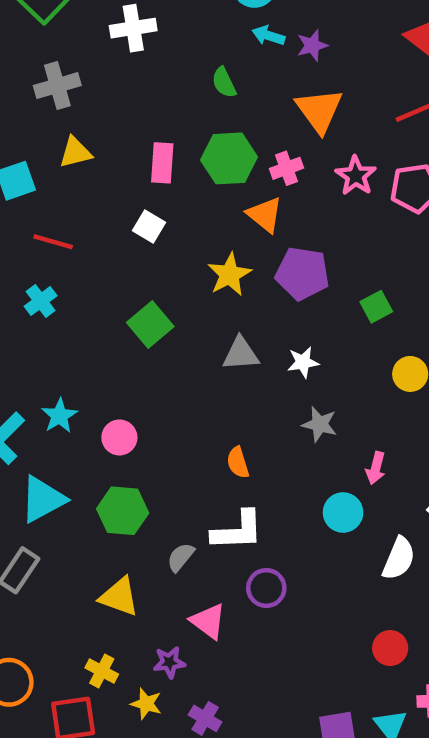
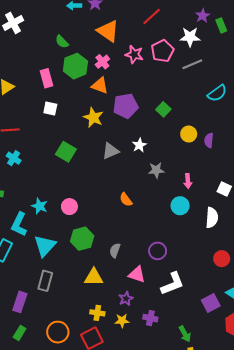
green semicircle: (224, 82) -> (62, 42), moved
white L-shape: (238, 531) -> (172, 284), moved

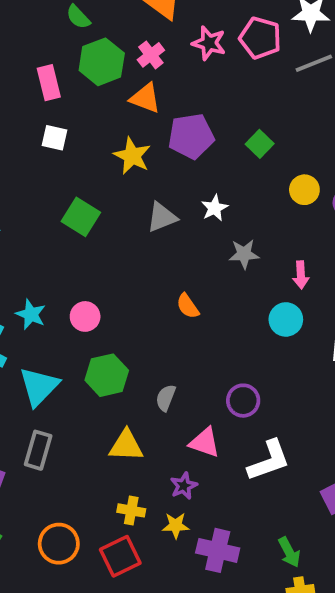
pink pentagon: (162, 51) -> (260, 38), turned -30
purple cross: (150, 318) -> (218, 550), moved, size x1.5

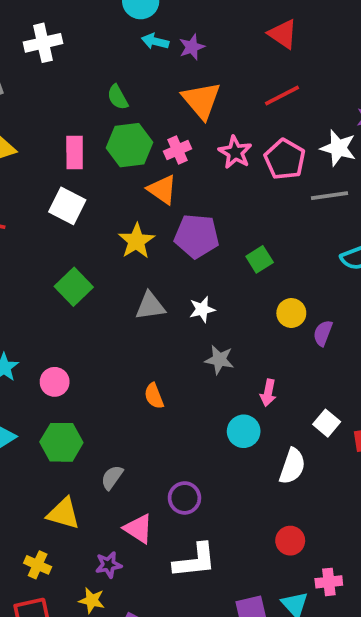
white square: (54, 138) -> (67, 206), size x1.4
yellow cross: (131, 510) -> (38, 565), moved

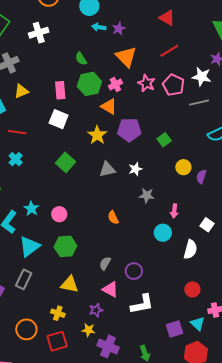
gray semicircle: (112, 477) -> (105, 263), moved

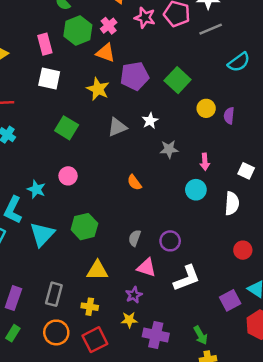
green square: (164, 140) -> (178, 80), size x1.5
pink circle: (59, 214) -> (68, 176), moved
gray rectangle: (24, 279) -> (54, 294), moved

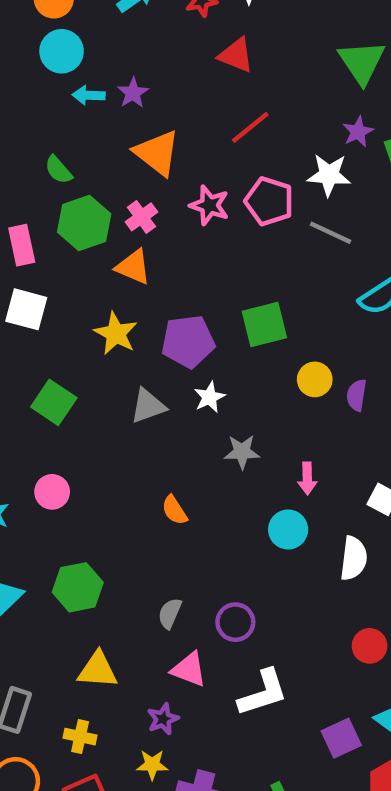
gray line: (211, 29) -> (331, 233), turned 45
purple pentagon: (135, 76) -> (188, 341), moved
green square: (178, 80) -> (264, 324), turned 30

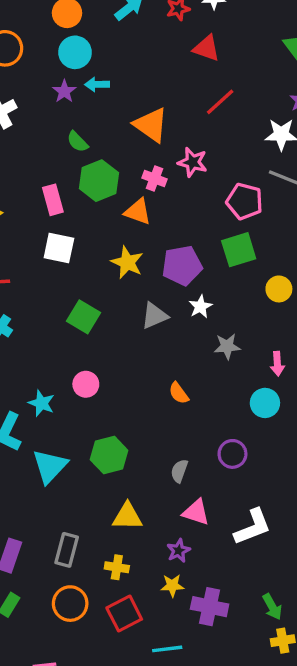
purple star: (133, 93) -> (64, 91), moved
pink pentagon: (269, 201) -> (245, 201), moved
pink cross: (141, 217) -> (154, 178), moved, turned -30
purple circle: (235, 622) -> (232, 454), moved

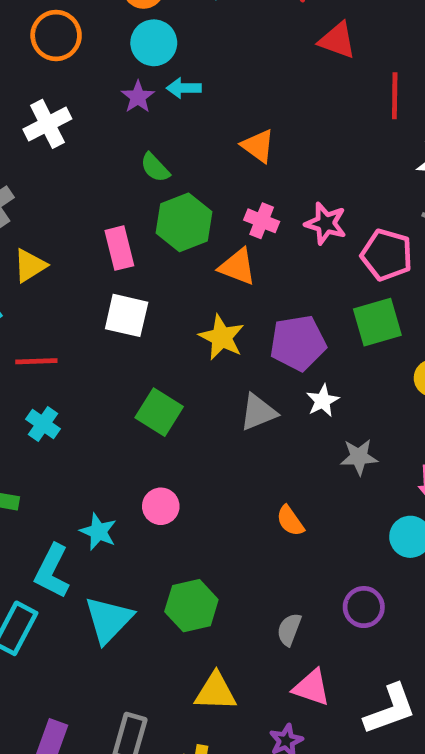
red line: (220, 102) -> (395, 96), moved, turned -48
orange triangle: (151, 125) -> (258, 146), size x0.7
pink star: (193, 162) -> (326, 223), moved

